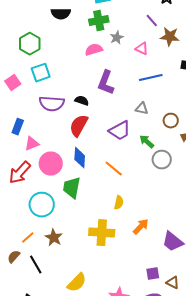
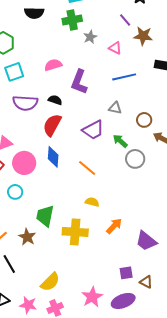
pink semicircle: (94, 50) -> (53, 65), moved
green trapezoid: (72, 188) -> (45, 216), moved
yellow semicircle: (119, 203) -> (92, 202), turned -88
cyan circle: (42, 205) -> (15, 192), moved, size x0.6

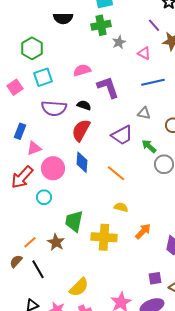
purple L-shape: (79, 82) -> (108, 87), turned 140

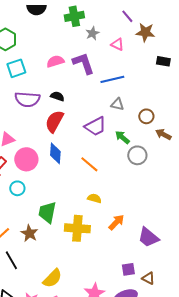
blue line: (153, 82) -> (112, 79), moved
purple L-shape: (108, 87) -> (83, 63), moved

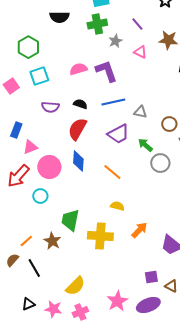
purple line: (127, 16) -> (137, 24), moved
blue line: (112, 79) -> (113, 102), moved
purple semicircle: (27, 99) -> (50, 107), size x0.7

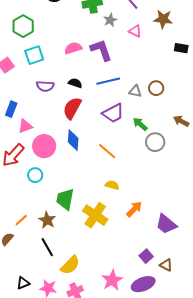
brown circle: (169, 124) -> (156, 88), moved
yellow cross: (100, 236) -> (95, 215), turned 30
black line: (34, 268) -> (47, 247), moved
purple square: (151, 277) -> (146, 256), turned -32

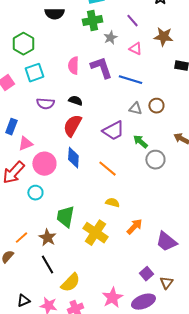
pink semicircle: (73, 48) -> (73, 66), turned -72
blue line: (108, 81) -> (130, 80), moved, turned 30
brown triangle: (166, 265) -> (166, 283), turned 40

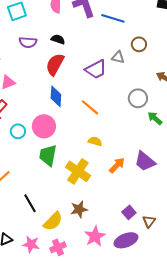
gray triangle: (135, 109) -> (118, 57), moved
green arrow: (140, 142) -> (155, 118), moved
pink circle: (44, 164) -> (44, 126), moved
brown star: (47, 238) -> (79, 209), moved, turned 30
purple trapezoid: (166, 242) -> (145, 161), moved

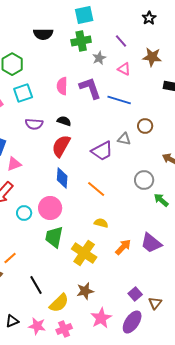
purple ellipse: (126, 240) -> (132, 322), turned -35

